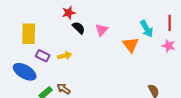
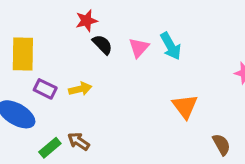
cyan arrow: (147, 29) -> (171, 46), moved
orange triangle: (131, 45) -> (185, 106), moved

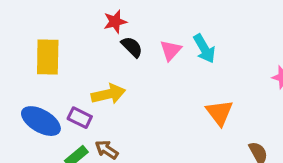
purple rectangle: (45, 89) -> (80, 118), moved
yellow arrow: (80, 89) -> (108, 94), size x1.4

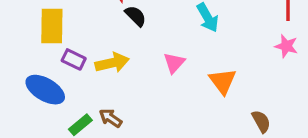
pink triangle: (171, 50) -> (174, 63), moved
purple rectangle: (80, 118) -> (74, 59), moved

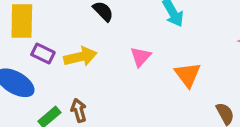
brown arrow: (110, 118) -> (79, 110), turned 40

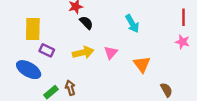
yellow arrow: (80, 57) -> (83, 53), moved

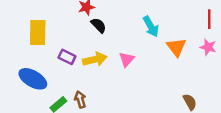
purple rectangle: (47, 50) -> (67, 57), moved
orange triangle: (142, 64) -> (176, 47), moved

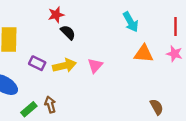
cyan arrow: (151, 26) -> (131, 22), moved
orange triangle: (176, 47) -> (144, 54), turned -48

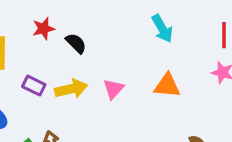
red star: (56, 15) -> (43, 29), moved
orange triangle: (144, 54) -> (167, 86), moved

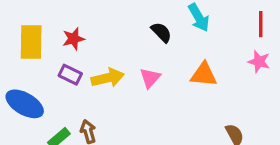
red star: (43, 29) -> (73, 39), moved
black semicircle: (76, 43) -> (161, 32), moved

